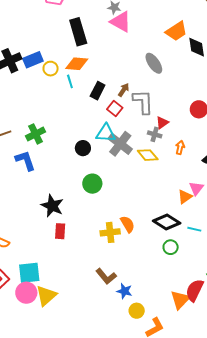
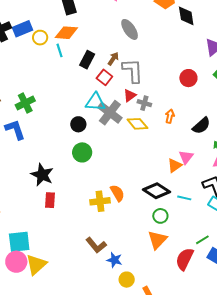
gray ellipse: (154, 63) -> (130, 29), moved
red triangle: (162, 123) -> (130, 95), moved
black circle: (83, 148) -> (78, 124), moved
orange triangle: (180, 300) -> (157, 240), moved

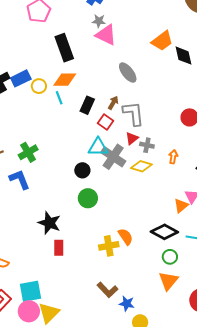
yellow diamond: (137, 124) -> (141, 166), turned -30

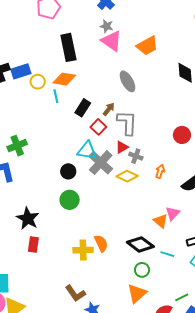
orange trapezoid: (162, 41) -> (147, 46), moved
orange triangle: (181, 206) -> (161, 221), turned -49

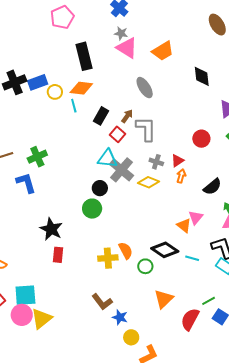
red triangle: (122, 147) -> (177, 161), moved
black circle: (68, 171) -> (100, 188), moved
green circle: (142, 270) -> (145, 266), moved

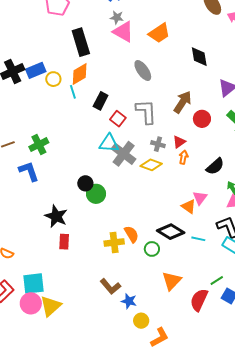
orange diamond: (81, 88) -> (80, 74), turned -35
brown arrow: (127, 116) -> (183, 102), moved, size x1.6
black circle: (100, 188) -> (85, 183), moved

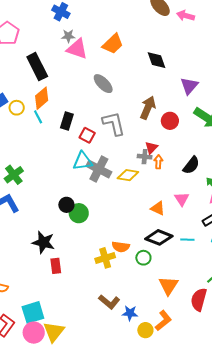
gray cross: (158, 144) -> (145, 157), moved
orange triangle: (189, 206) -> (158, 208), moved
orange semicircle: (131, 234) -> (121, 247), turned 138
orange L-shape: (160, 337) -> (163, 321), moved

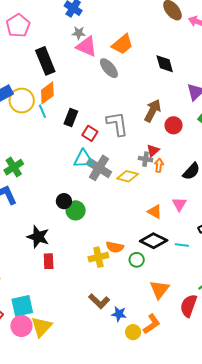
gray ellipse: (103, 84) -> (109, 68), moved
yellow circle: (17, 108) -> (22, 101), size x1.6

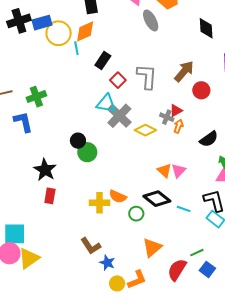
pink triangle: (179, 204) -> (178, 171), moved

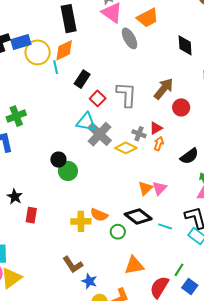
gray cross: (167, 117) -> (139, 134), moved
black star: (45, 170) -> (15, 197), moved, size x0.7
orange triangle: (164, 170) -> (145, 188), turned 35
orange triangle: (152, 248) -> (134, 265), turned 30
green line: (197, 253) -> (179, 270), turned -32

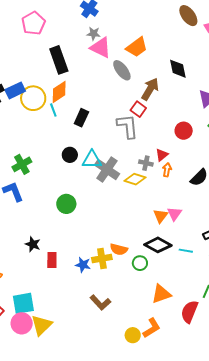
brown arrow: (164, 89) -> (150, 89), moved
red square: (98, 98) -> (138, 109), moved
black circle: (58, 160) -> (70, 155), moved
green circle: (68, 171) -> (66, 204), moved
blue star: (89, 281) -> (83, 265), moved

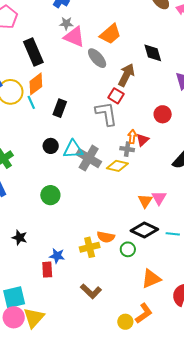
orange arrow: (167, 170) -> (132, 137), moved
red rectangle: (52, 260) -> (47, 270), moved
blue star: (83, 265) -> (57, 256), moved

